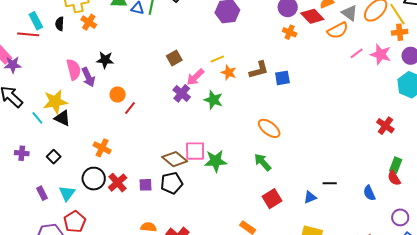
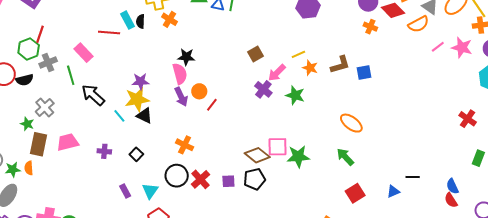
cyan rectangle: (36, 21) -> (127, 20), moved
purple star: (13, 65) -> (141, 81), moved
pink semicircle: (74, 69) -> (180, 74), moved
purple arrow: (88, 77) -> (181, 97), moved
red semicircle: (394, 178) -> (451, 200), moved

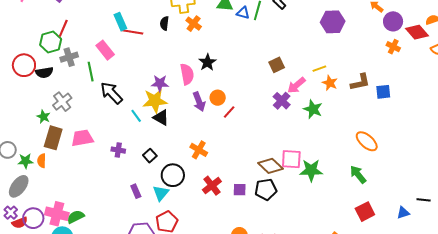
cyan rectangle: (127, 20) -> (120, 22), moved
black star: (186, 57) -> (207, 62), turned 30
pink semicircle: (180, 74) -> (187, 74), moved
black circle: (177, 176) -> (173, 175), moved

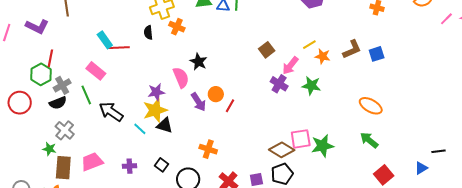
black semicircle: (44, 72) -> (58, 103), moved

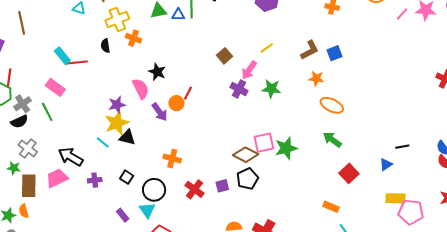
orange star: (323, 56) -> (316, 78), moved
red line: (230, 106) -> (188, 93), moved
black arrow: (111, 112) -> (71, 157), moved

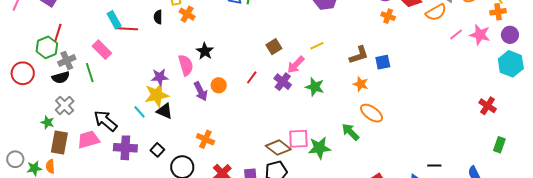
red line: (188, 93) -> (252, 77), moved
green arrow: (332, 140) -> (350, 132), moved
purple cross: (95, 180) -> (125, 148), size x1.6

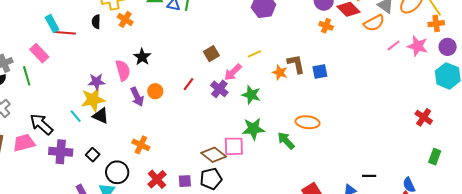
brown L-shape: (359, 55) -> (296, 64), turned -85
orange star: (361, 84) -> (280, 72), moved
orange ellipse: (372, 113) -> (308, 122), turned -30
green star: (319, 148) -> (253, 129), moved

